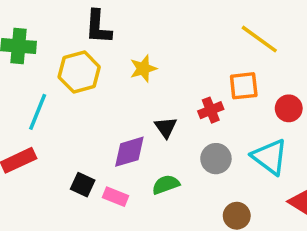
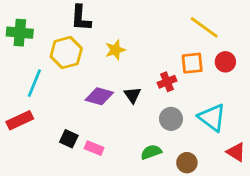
red circle: (289, 108) -> (225, 62), moved
purple diamond: (129, 152) -> (99, 96), moved, turned 32
green semicircle: (166, 185) -> (151, 152), moved

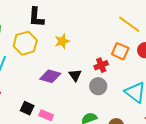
orange square: (192, 63) -> (120, 51), turned 30
gray circle: (171, 119) -> (98, 86), moved

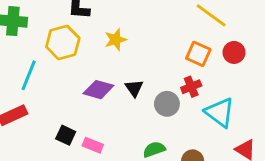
red cross: (101, 65) -> (191, 87), moved

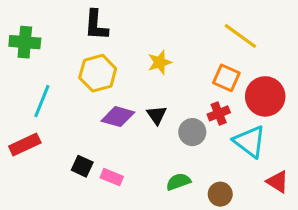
yellow star: (116, 40) -> (160, 62), moved
yellow hexagon: (63, 42) -> (98, 73), moved
red circle: (234, 52) -> (265, 96), moved, size x1.6

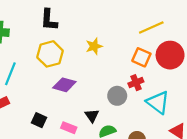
yellow line: (240, 36) -> (151, 28), turned -60
red circle: (265, 96) -> (170, 55), moved
black triangle: (157, 115) -> (92, 116), moved
pink rectangle: (112, 177) -> (69, 128), moved

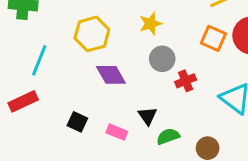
red cross: (136, 83) -> (186, 81), moved
purple diamond: (64, 85) -> (111, 75), turned 45
gray circle: (117, 96) -> (162, 59), moved

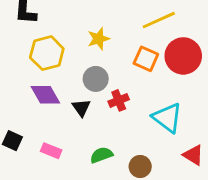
yellow star: (150, 24) -> (99, 39), moved
yellow hexagon: (92, 34) -> (47, 53), moved
black triangle: (148, 116) -> (81, 108), moved

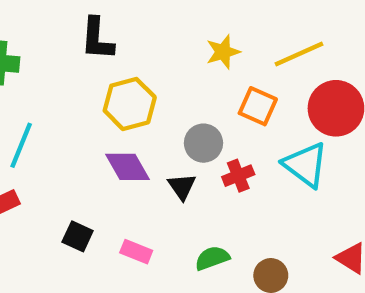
yellow star: (99, 39) -> (223, 52), moved
orange square: (146, 59) -> (258, 106), moved
cyan triangle: (167, 118) -> (306, 165), moved

